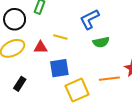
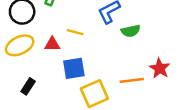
green semicircle: (101, 42) -> (131, 31), moved

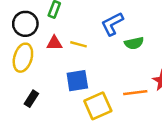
red triangle: (52, 44) -> (54, 43), moved
yellow ellipse: (20, 45) -> (23, 58), turned -48

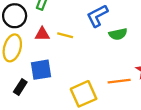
blue square: (77, 81) -> (41, 70), moved

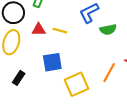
blue square: (41, 70) -> (52, 62), moved
orange line: (119, 81) -> (109, 73), turned -54

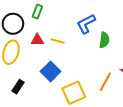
green semicircle: (108, 30) -> (104, 40), turned -70
blue square: (52, 62) -> (51, 71), turned -36

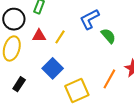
green semicircle: (104, 40) -> (108, 36), turned -49
yellow line: (58, 41) -> (60, 37), turned -72

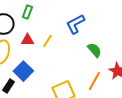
green semicircle: (108, 36) -> (94, 50), moved
blue square: (53, 68) -> (23, 71), moved

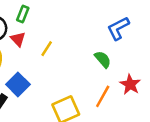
blue L-shape: (75, 24) -> (118, 28), moved
red triangle: (27, 40) -> (18, 39), moved, turned 48

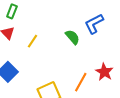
green semicircle: (103, 59) -> (72, 37), moved

